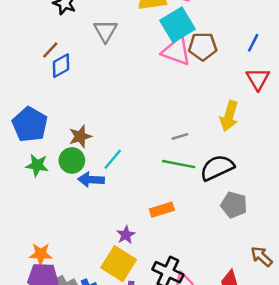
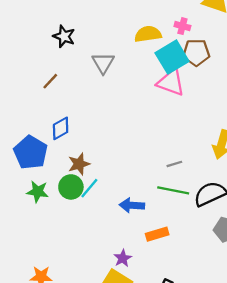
brown pentagon: (203, 46) -> (196, 52), moved
blue diamond: (61, 66) -> (61, 128), moved
cyan line: (113, 159) -> (89, 188), moved
blue arrow: (91, 180) -> (132, 205), moved

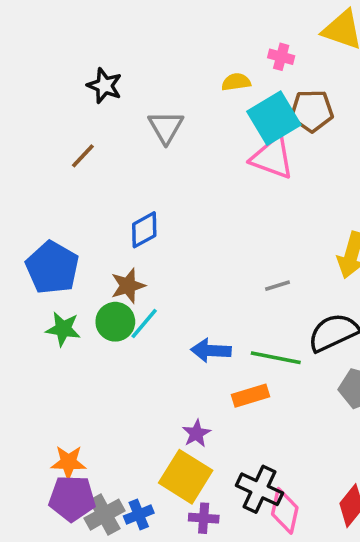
pink cross: (182, 26) -> (281, 57), moved
yellow semicircle: (148, 34) -> (236, 82), size x0.7
blue diamond: (61, 128) -> (144, 230), moved
green line: (173, 190) -> (276, 358), moved

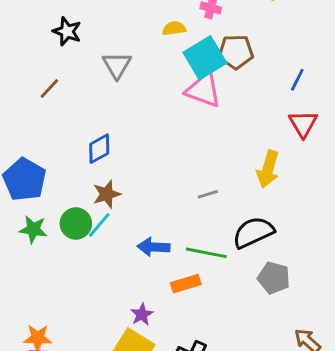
brown star: (128, 286) -> (107, 194), moved

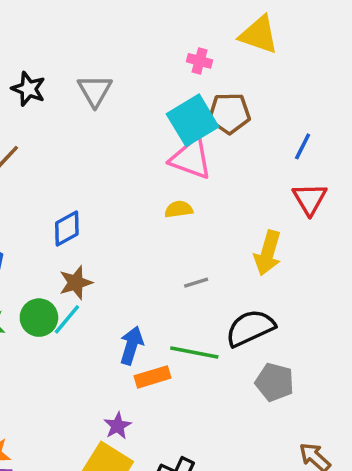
yellow semicircle: (174, 28) -> (179, 209), moved
gray triangle: (117, 65) -> (95, 91), moved
blue arrow: (154, 247) -> (131, 345), turned 104
orange rectangle: (186, 284) -> (152, 377), moved

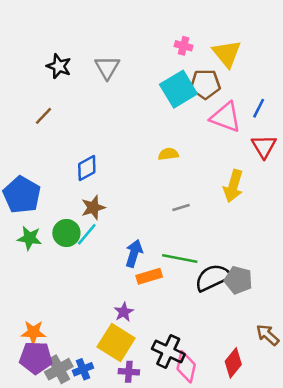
yellow triangle: (259, 35) -> (227, 53), moved, turned 32
pink triangle: (191, 159) -> (226, 117), moved
black semicircle: (250, 328) -> (213, 278), moved

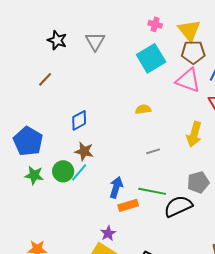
brown pentagon: (205, 84) -> (193, 52), moved
brown star: (93, 208) -> (84, 151), turned 30
gray pentagon: (238, 280) -> (198, 182), moved, turned -30

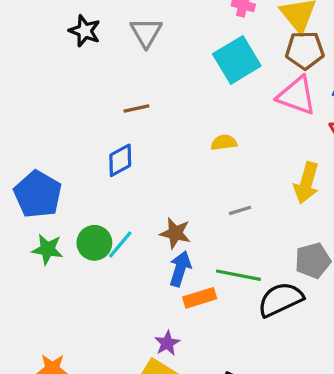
brown line: (45, 79) -> (136, 109), moved, turned 35
brown star: (84, 151) -> (175, 233), moved

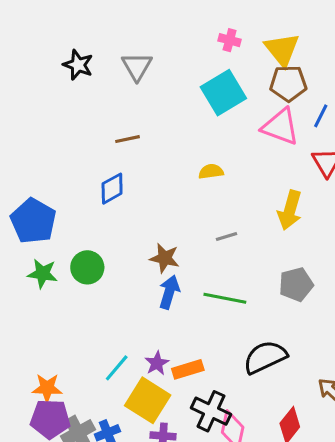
cyan line: (120, 244) -> (117, 368), moved
orange rectangle: (200, 298) -> (188, 369), moved
black semicircle: (280, 299) -> (265, 357), moved

